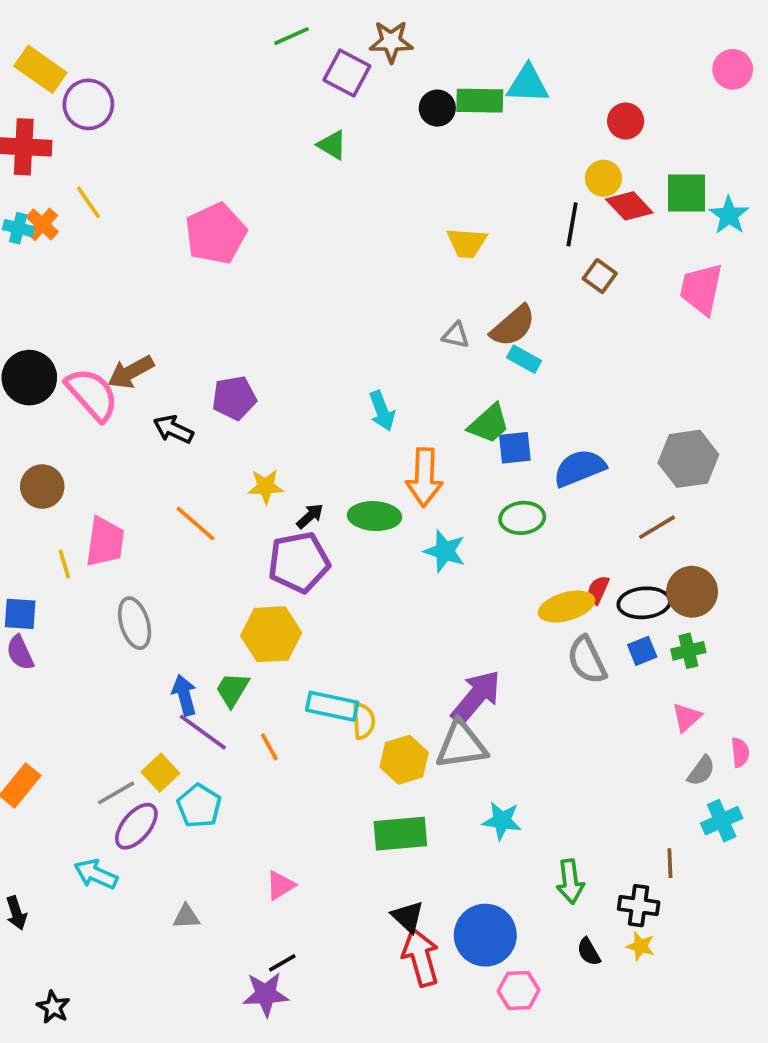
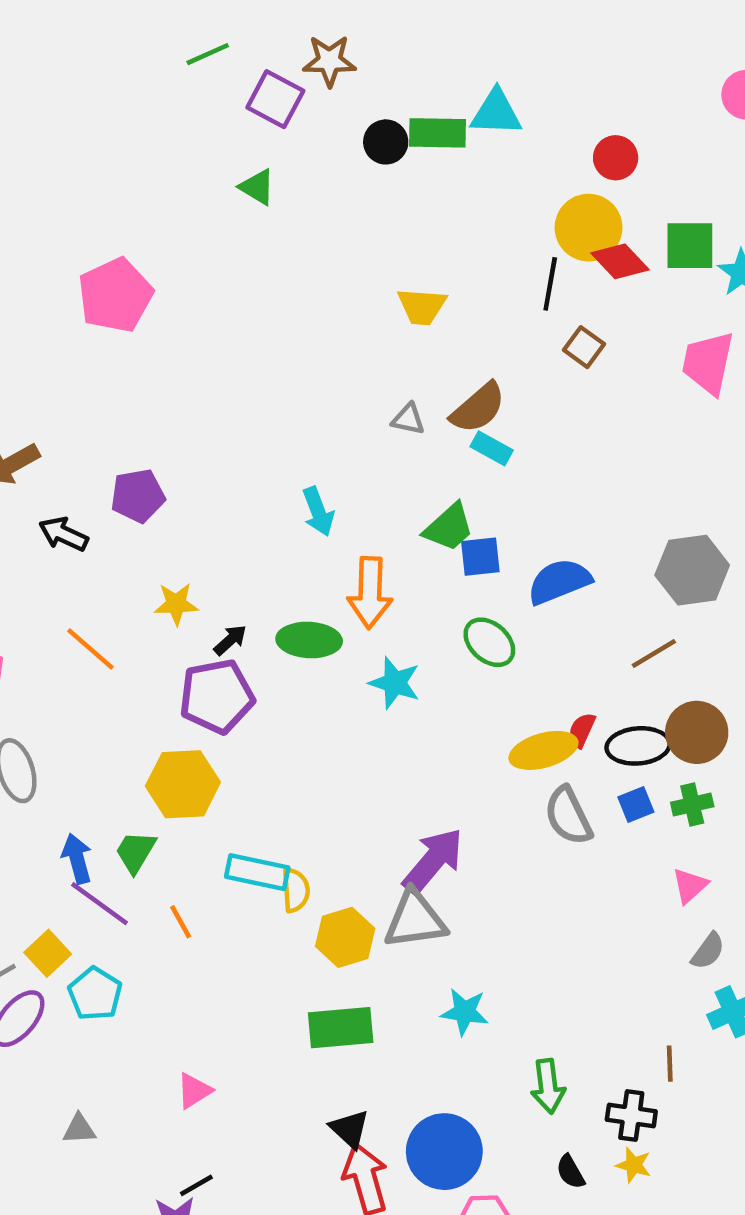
yellow circle: (603, 178) -> (589, 228), size x1.5
green ellipse: (522, 518) -> (489, 642), turned 48

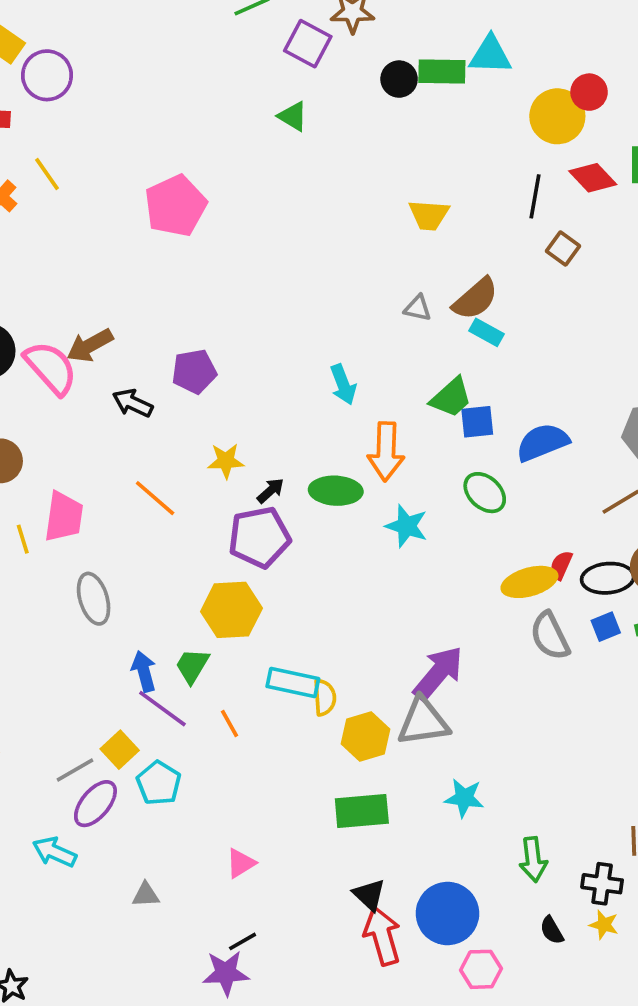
yellow circle: (589, 228) -> (557, 116), moved

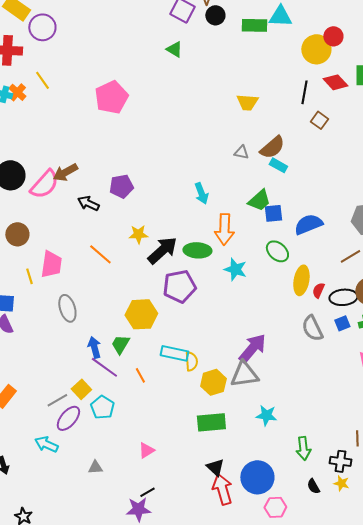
black circle: (399, 79) -> (215, 15), moved
pink semicircle: (51, 368) -> (44, 184), turned 84
black arrow: (271, 491) -> (162, 250), size x2.0
purple pentagon: (259, 537) -> (179, 286), moved
yellow ellipse: (529, 582) -> (301, 280), moved, turned -64

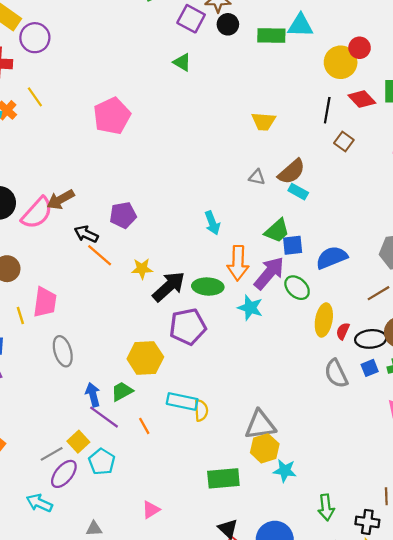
orange line: (100, 254) -> (100, 255), moved
green trapezoid: (120, 344) -> (122, 391), turned 30
purple arrow: (252, 348) -> (269, 273), moved
yellow hexagon: (213, 382) -> (265, 448), moved

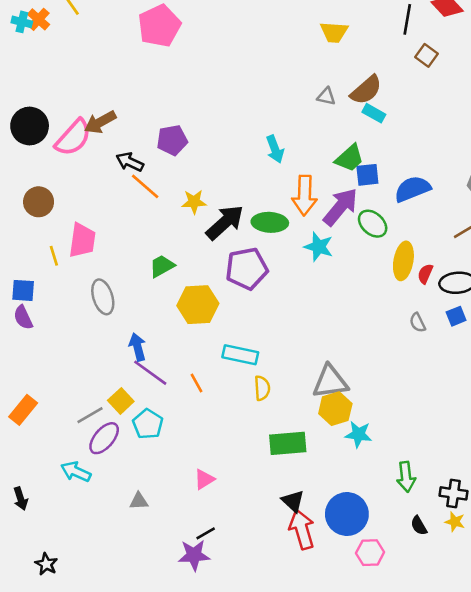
gray semicircle: (336, 374) -> (418, 323), size x0.6
green trapezoid: (122, 391) -> (162, 266), moved
yellow semicircle: (201, 410) -> (262, 388), moved

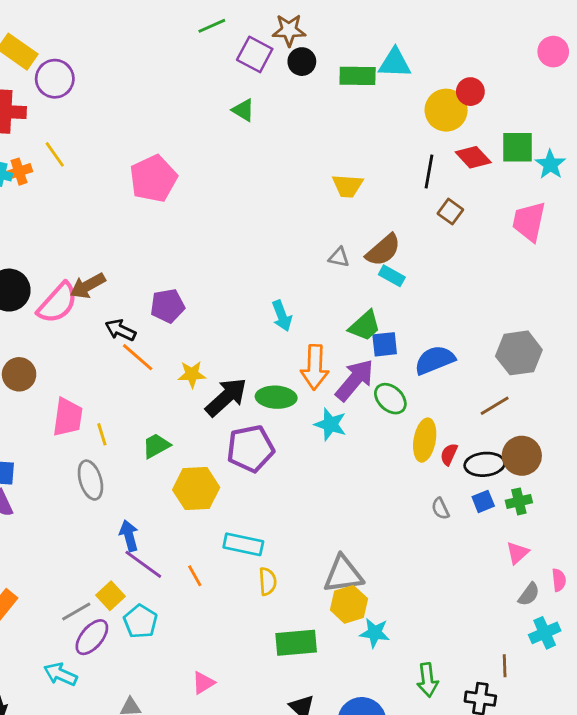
orange cross: (39, 19) -> (19, 172), turned 30
yellow line: (54, 256) -> (102, 434), moved

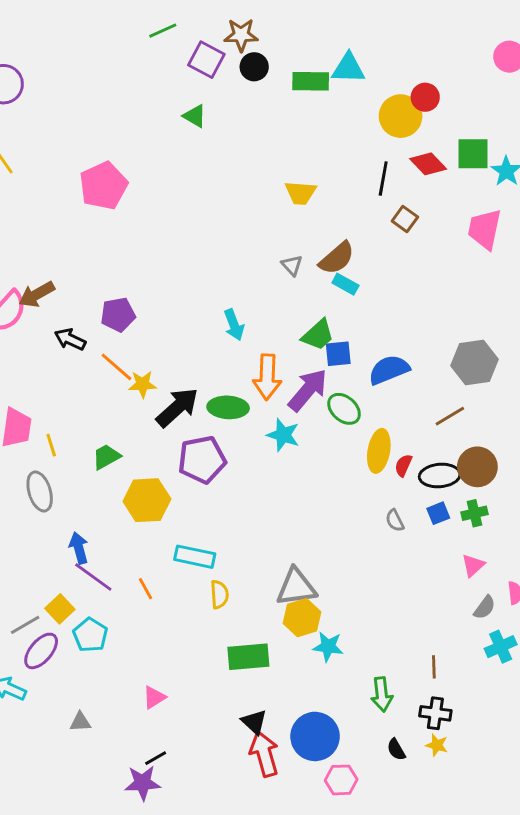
gray triangle: (339, 257) -> (292, 265), turned 35
orange line: (138, 357) -> (116, 367), moved
brown line: (505, 666) -> (434, 667), moved

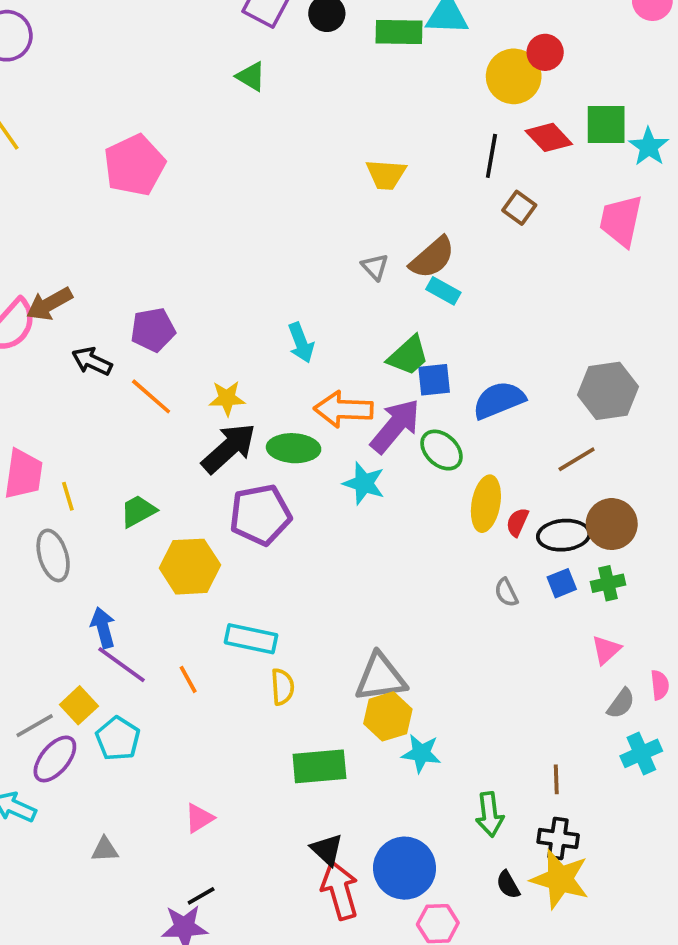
orange arrow: (267, 377) -> (343, 409), turned 90
yellow star: (143, 384) -> (227, 398), moved
yellow star: (437, 745) -> (560, 879), size x2.0

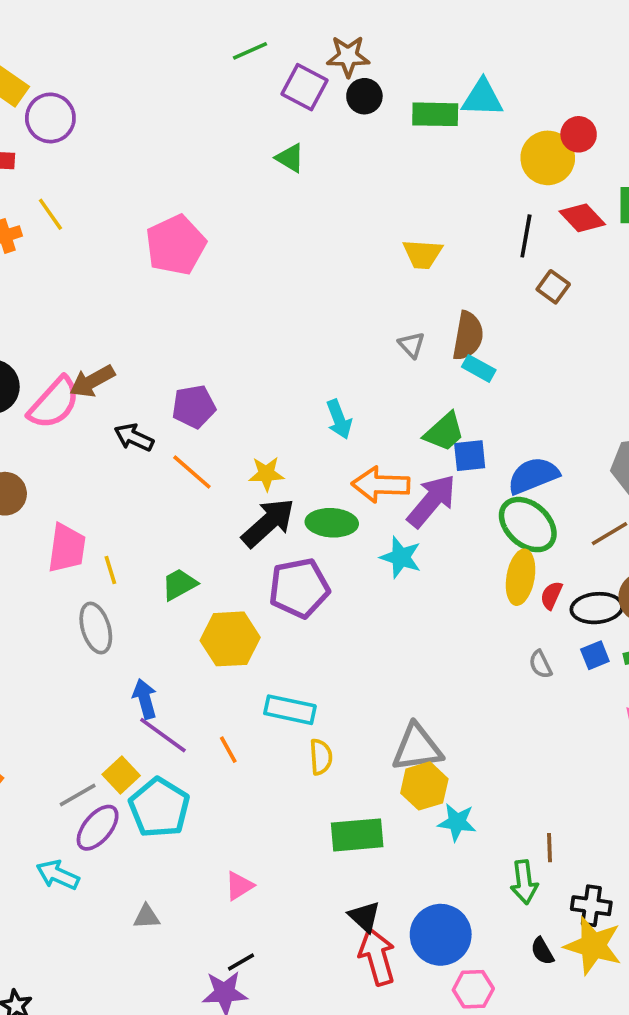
brown semicircle: (432, 258) -> (468, 336), turned -39
green ellipse: (442, 450) -> (528, 525), moved, size x1.4
cyan pentagon: (118, 739) -> (159, 808), size x1.4
brown line: (556, 779) -> (550, 848), moved

